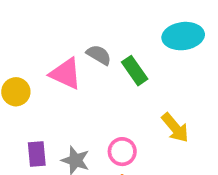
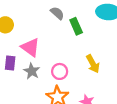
pink triangle: (66, 74) -> (30, 47), moved

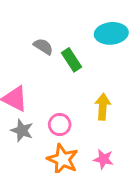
yellow arrow: (93, 64) -> (103, 107), turned -138

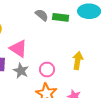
green rectangle: (72, 60) -> (61, 17), moved, turned -56

